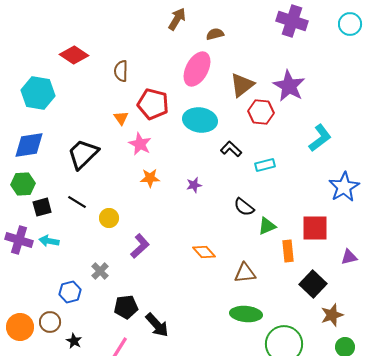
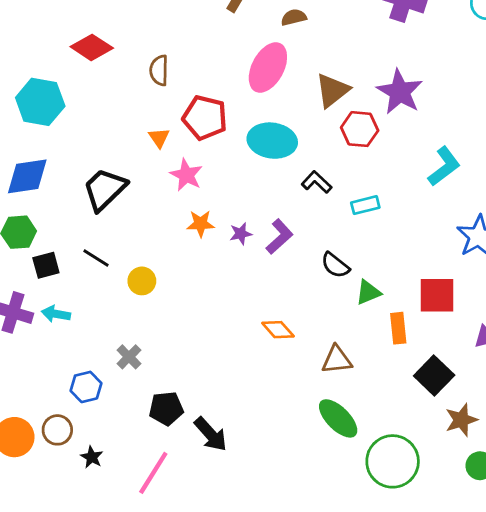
purple star: (194, 185) -> (241, 234), moved
purple L-shape: (140, 246) -> (279, 237), moved
green ellipse: (246, 314) -> (338, 418), turned 40

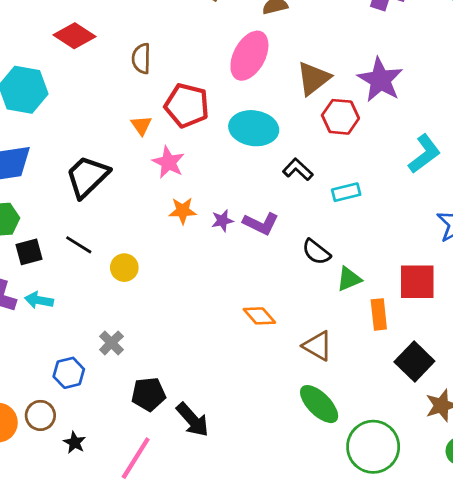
purple L-shape: (279, 237) -> (261, 223), turned 68
brown triangle: (337, 360) -> (318, 346), turned 36

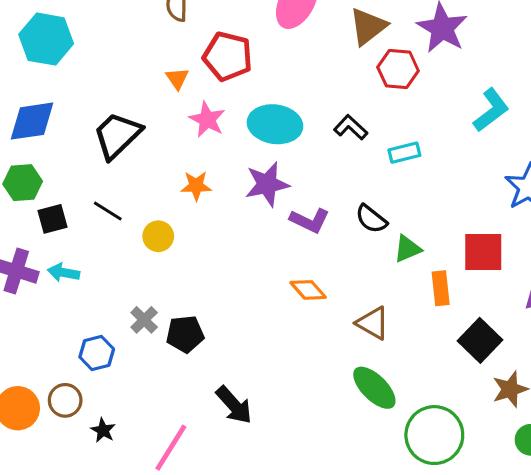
cyan ellipse: (254, 128) -> (275, 124), moved
orange star: (183, 211) -> (196, 186), moved
purple star: (222, 221) -> (267, 184), size x1.8
purple L-shape: (261, 223) -> (310, 220), moved
black pentagon: (148, 394) -> (185, 334), moved

